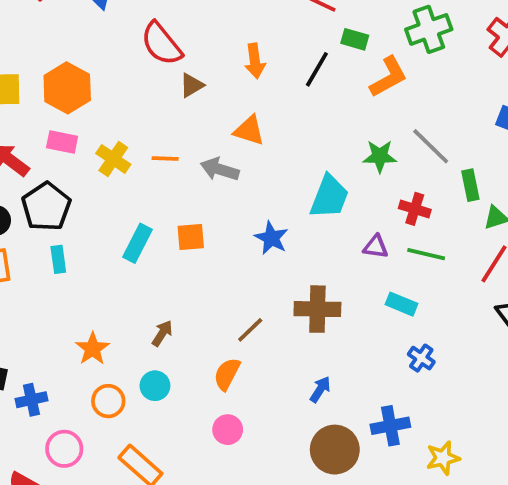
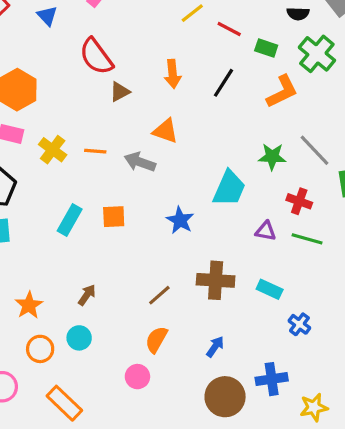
green cross: (429, 29) -> (317, 54), turned -33
green rectangle: (355, 39) -> (266, 48), moved
cyan rectangle: (401, 304) -> (270, 289), moved
orange semicircle: (227, 374) -> (156, 340), moved

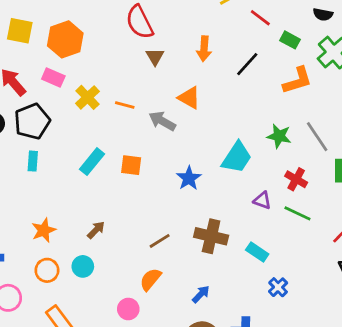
brown triangle: (120, 92) -> (155, 57), turned -42

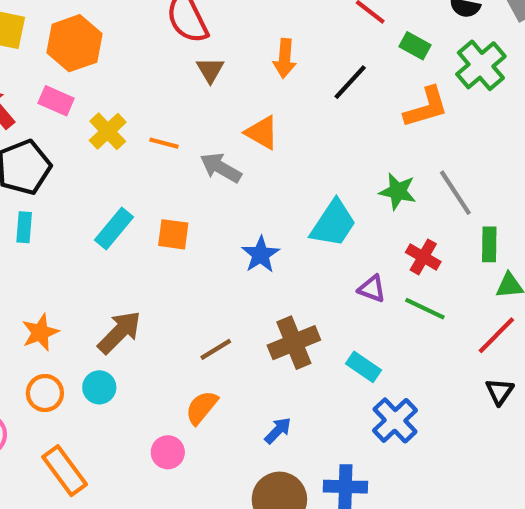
brown arrow: (96, 230) -> (119, 332), size x1.6
brown cross: (211, 236) -> (294, 343), turned -36
blue cross: (278, 287) -> (395, 420), size x1.5

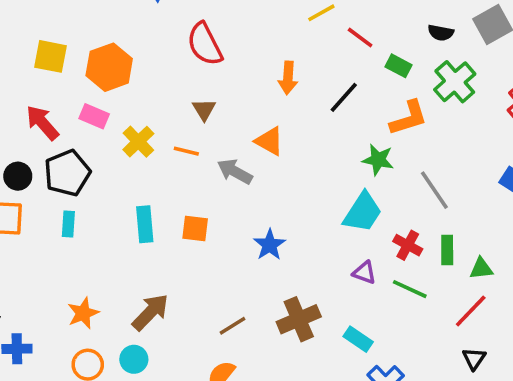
brown triangle: (210, 70) -> (204, 110), moved
green star: (398, 191) -> (378, 160), moved
cyan trapezoid: (333, 224) -> (363, 212), moved
cyan rectangle: (114, 229) -> (145, 224), turned -44
green rectangle: (489, 244) -> (447, 250), moved

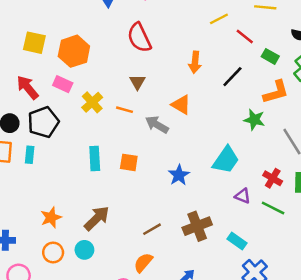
cyan trapezoid: (363, 212) -> (226, 160), moved
cyan rectangle: (68, 224) -> (30, 155), moved

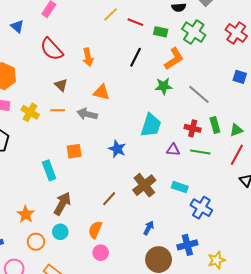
orange arrow: (195, 62) -> (88, 57), moved
cyan rectangle: (95, 158) -> (49, 170), moved
orange semicircle: (143, 263) -> (95, 230), moved

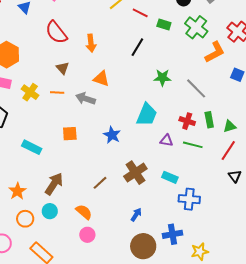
orange L-shape: (174, 59) -> (215, 52), moved
cyan rectangle: (49, 170) -> (32, 147), moved, turned -48
blue cross: (201, 208) -> (189, 199), turned -30
orange semicircle: (95, 230) -> (84, 212), turned 102

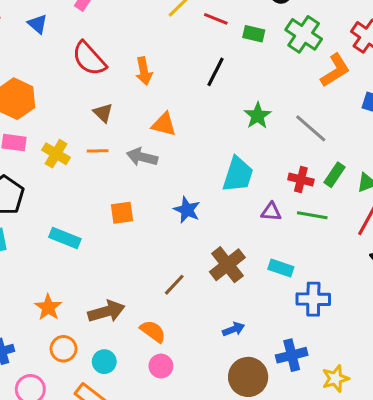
green star: (162, 78) -> (258, 116), turned -30
green rectangle: (209, 120) -> (334, 175), turned 49
brown arrow: (54, 184) -> (106, 311), moved, turned 45
cyan circle: (50, 211) -> (104, 362), moved
blue arrow: (136, 215) -> (234, 329), turned 40

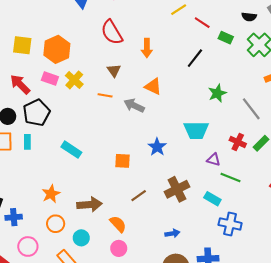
yellow cross: (56, 154) -> (74, 80), moved
cyan trapezoid: (238, 174) -> (196, 130), turned 60
orange square: (122, 213) -> (123, 161), moved
green line: (312, 215) -> (231, 177), moved

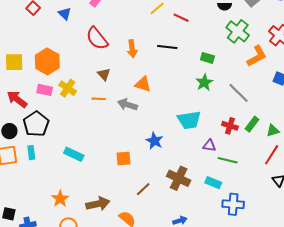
green rectangle: (226, 38) -> (207, 58), moved
black line: (195, 58) -> (167, 47), moved, turned 66
brown cross: (177, 189) -> (179, 178), turned -30

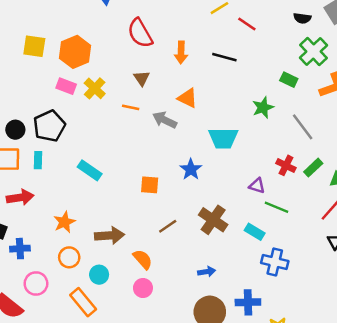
green rectangle: (207, 58) -> (289, 80), moved
red arrow: (17, 99) -> (20, 197), moved, turned 125
cyan trapezoid: (189, 120) -> (223, 138), moved

